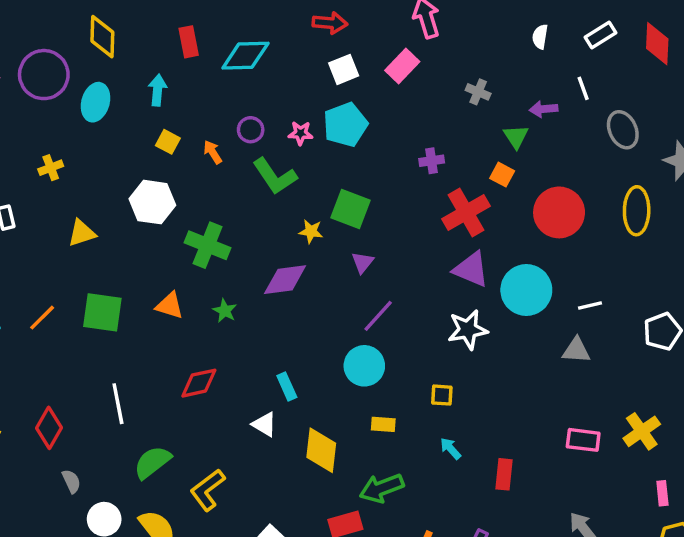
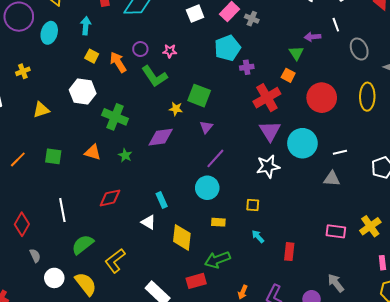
gray cross: (478, 92) -> (252, 19), moved
cyan pentagon: (345, 125) -> (227, 48), moved
orange arrow: (213, 152) -> (118, 62), size x1.5
purple triangle: (471, 269) -> (270, 131), turned 35
green square: (102, 312) -> (53, 156), size x0.7

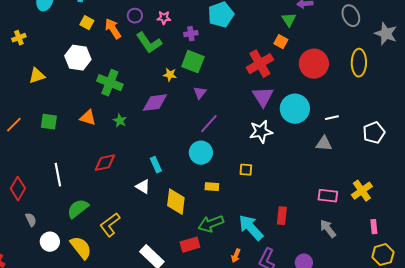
purple cross: (247, 67) -> (191, 34), moved
cyan arrow: (258, 236) -> (251, 228), moved, size x2.0
gray arrow: (336, 283) -> (328, 229), moved

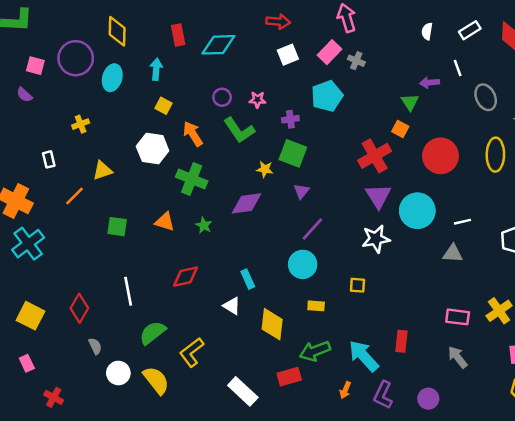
orange arrow: (113, 29) -> (193, 134), moved
orange line: (14, 125) -> (74, 196), moved

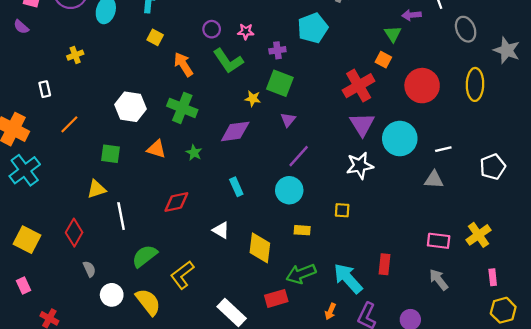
white hexagon: (153, 148) -> (130, 107), moved
yellow triangle: (102, 170) -> (96, 189), moved
cyan rectangle: (248, 279) -> (236, 187), moved

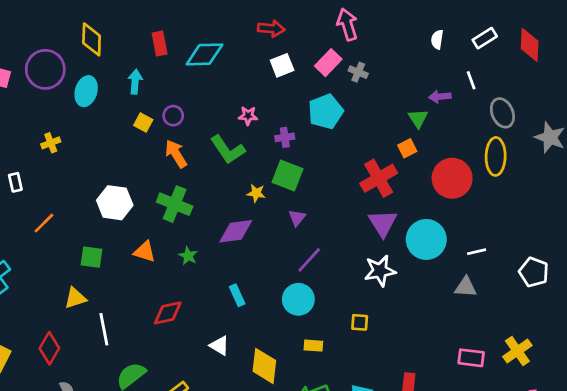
purple circle: (212, 29) -> (173, 116), moved
orange square: (383, 60) -> (407, 148), turned 35
yellow ellipse: (475, 84) -> (496, 156), moved
white pentagon: (493, 167) -> (534, 272), turned -30

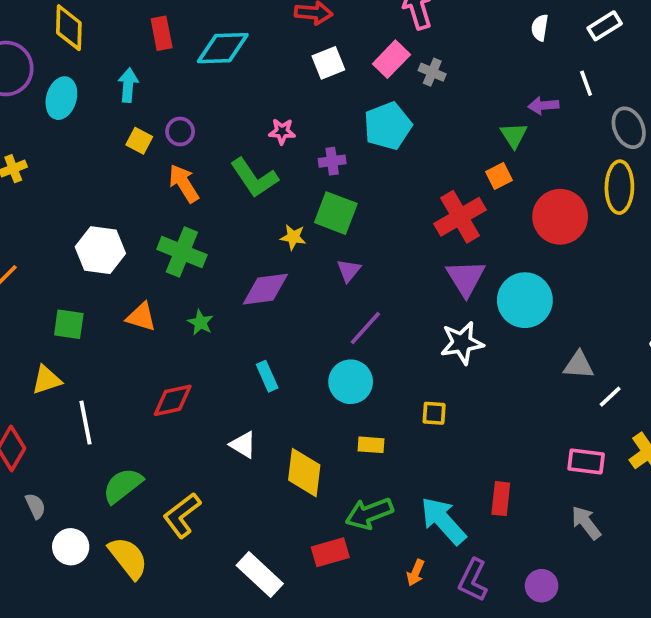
white line: (477, 252) -> (610, 397), moved, turned -30

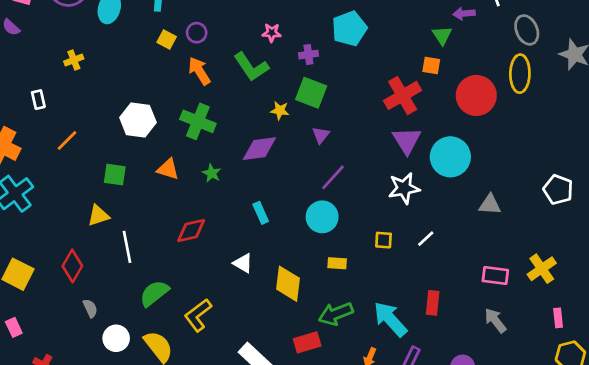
orange square: (499, 176) -> (431, 65), turned 36
white line: (610, 397) -> (426, 239), moved

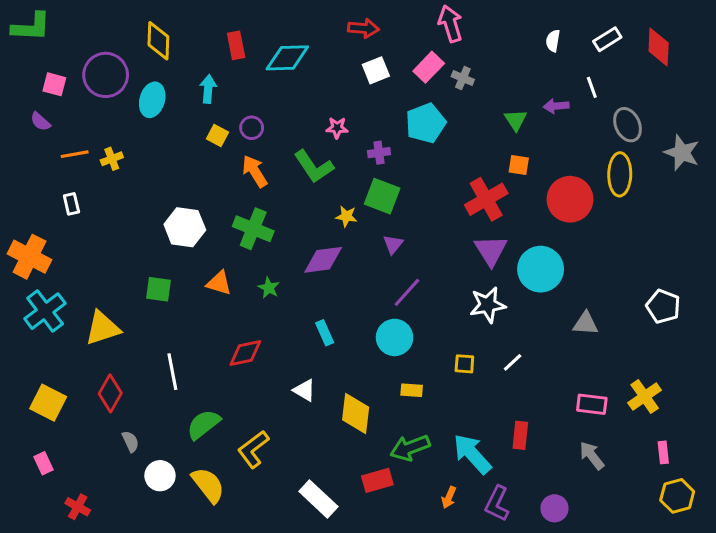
green triangle: (442, 35) -> (516, 120), moved
orange line: (67, 140) -> (75, 154), moved, turned 35
yellow triangle: (98, 215) -> (103, 328), moved, size x1.4

